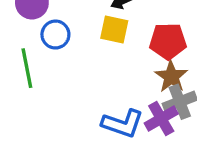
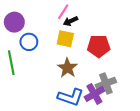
brown star: (171, 77) -> (67, 68), moved

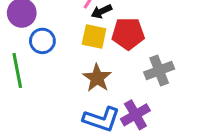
red pentagon: (99, 46) -> (128, 34), moved
gray cross: (106, 84) -> (159, 70), moved

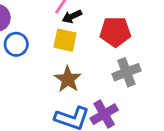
red pentagon: (128, 34) -> (115, 32), moved

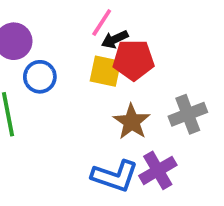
red pentagon: (115, 32) -> (133, 60), moved
brown star: (68, 79) -> (132, 122), moved

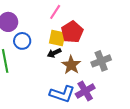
black arrow: (115, 39) -> (54, 53), moved
red pentagon: (133, 60) -> (72, 32), turned -30

